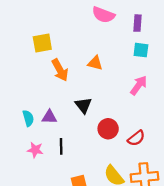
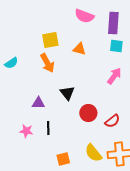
purple rectangle: (137, 23) -> (113, 23), size x1.5
yellow square: (42, 43) -> (50, 40), moved
orange triangle: (95, 63) -> (79, 49), moved
cyan semicircle: (28, 118) -> (11, 63), moved, turned 72

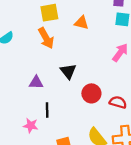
red semicircle: (112, 121) -> (118, 102), turned -126
pink star: (26, 131) -> (31, 126), moved

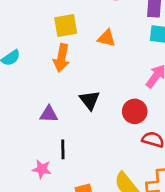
orange arrow: (46, 38) -> (61, 58), turned 40
red circle: (91, 93) -> (135, 111), moved

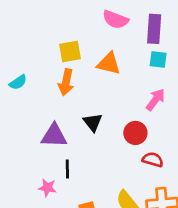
orange triangle: (107, 38) -> (109, 64), size x1.4
purple triangle: (49, 114) -> (54, 136), size x1.5

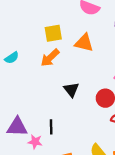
orange arrow: (66, 82) -> (50, 58), turned 36
purple triangle: (54, 136) -> (17, 127), moved

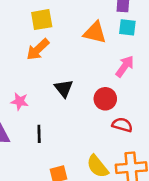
orange triangle: (84, 43) -> (95, 33), moved
pink star: (35, 142) -> (20, 101), moved

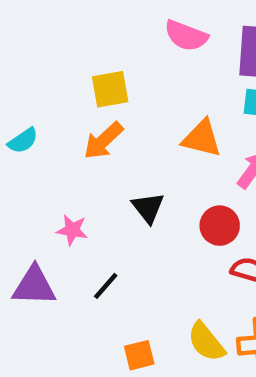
orange triangle: (95, 33) -> (202, 138), moved
black line: (39, 134) -> (106, 286), turned 42

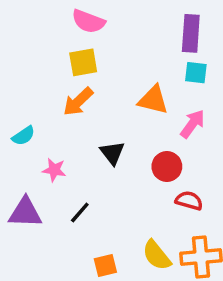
pink semicircle: (186, 36) -> (88, 21), moved
cyan semicircle: (23, 141) -> (23, 136), moved

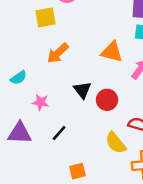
yellow square: (83, 62) -> (46, 17), moved
red circle: (167, 167) -> (107, 100), moved
yellow semicircle: (157, 255) -> (116, 143), moved

